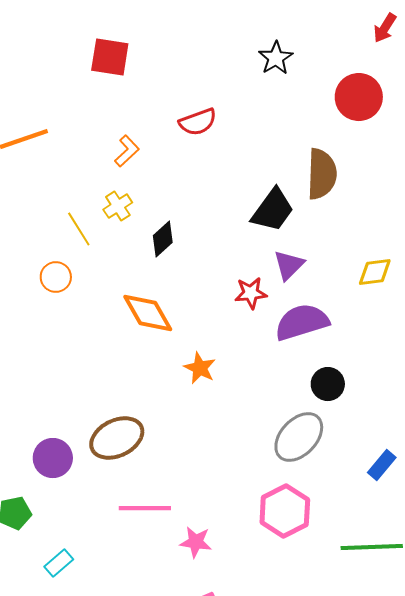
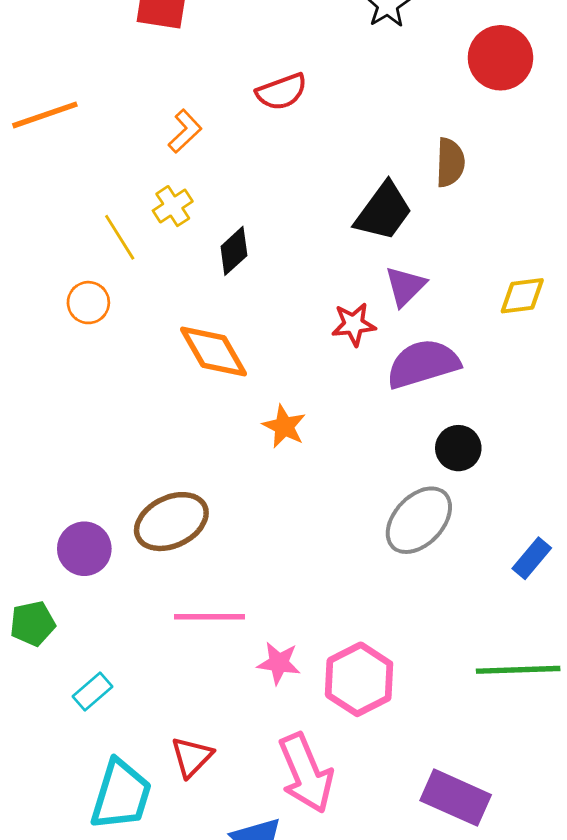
brown semicircle: (322, 174) -> (450, 162), size x0.7
pink hexagon: (285, 511) -> (359, 679), moved

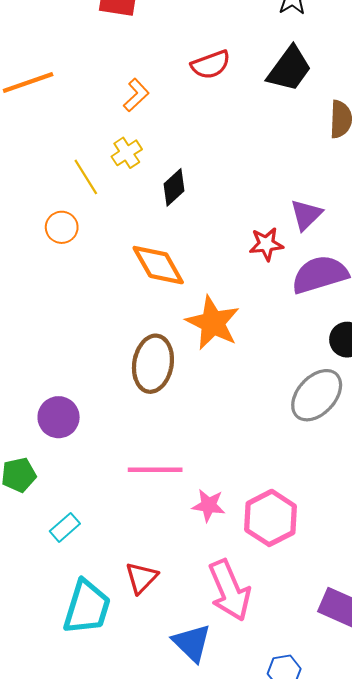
black trapezoid: (384, 211) -> (289, 69), moved
orange star: (284, 426) -> (213, 323), size x1.6
brown ellipse: (171, 522) -> (153, 364), moved, turned -54

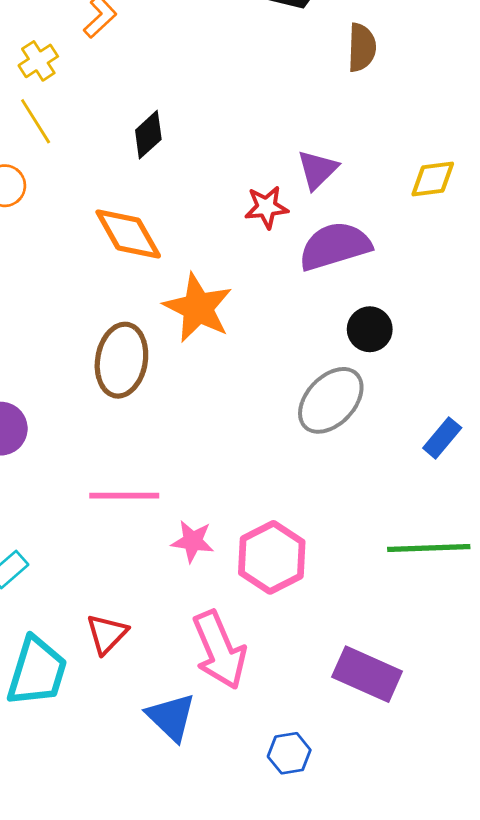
yellow cross: (127, 153) -> (38, 61), moved

